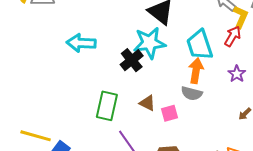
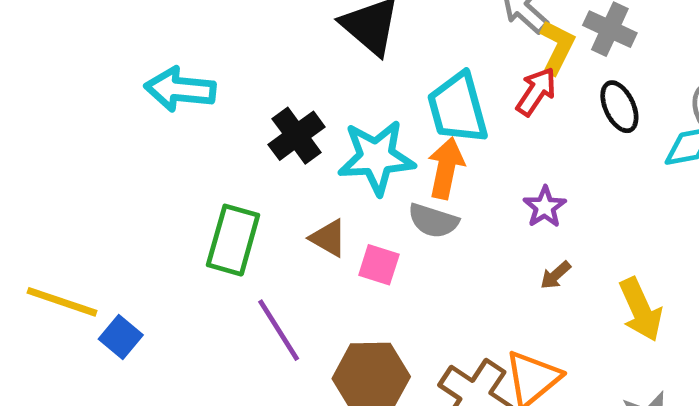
cyan star: (149, 43) -> (376, 157), moved
purple star: (237, 74) -> (545, 207), moved
pink square: (169, 113) -> (379, 265), turned 30

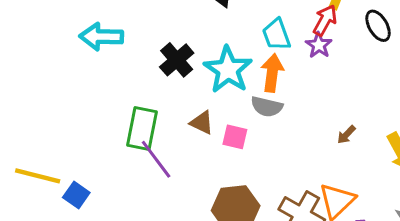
cyan trapezoid: (458, 108) -> (276, 35), size x0.7
cyan star: (376, 157) -> (228, 70), turned -30
purple star: (545, 207) -> (319, 45), moved
purple line: (279, 330) -> (156, 159), moved

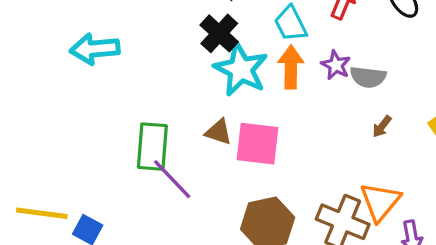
purple star: (319, 45) -> (336, 65), moved
black cross: (177, 60) -> (219, 33), moved
gray semicircle: (267, 107) -> (368, 77), moved
pink square: (235, 137) -> (257, 144), size x1.6

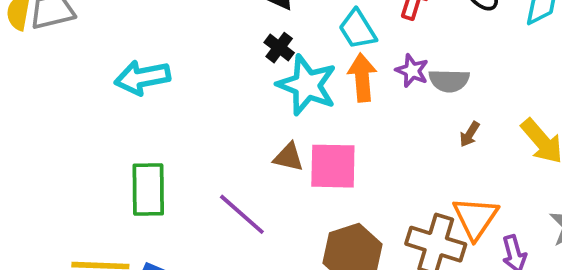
black cross: (219, 33) -> (279, 48), size x0.7
green rectangle: (152, 147) -> (148, 189), moved

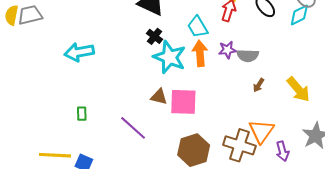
purple star: (412, 71) -> (227, 50), turned -30
green rectangle: (148, 189) -> (82, 114), size x0.5

